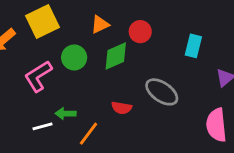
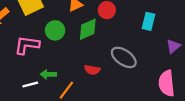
pink L-shape: (38, 76) -> (27, 45), turned 40

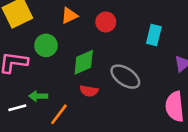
green diamond: (88, 29) -> (84, 62), moved

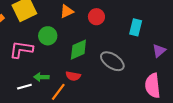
red semicircle: (89, 91) -> (73, 76), moved

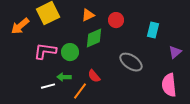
green circle: (48, 36) -> (70, 52), moved
green diamond: (78, 50) -> (94, 38), moved
red semicircle: (73, 76) -> (94, 76), turned 40

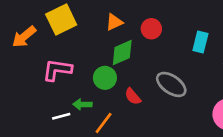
green circle: (70, 52) -> (105, 78), moved
red semicircle: (94, 76) -> (133, 96), moved

